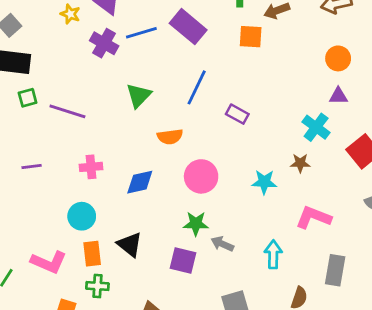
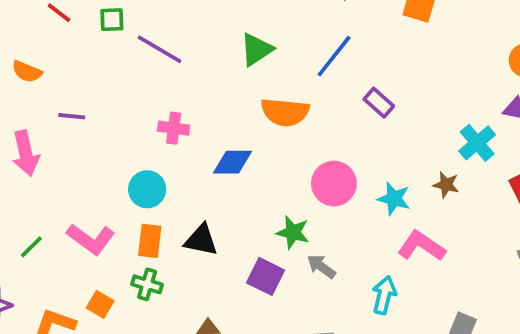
orange semicircle: (170, 137) -> (285, 112), size x1.4
purple line: (32, 167) -> (72, 116), moved
pink circle: (201, 176) -> (334, 184), moved
pink L-shape: (313, 217) -> (421, 246), moved
black triangle: (130, 245) -> (201, 240), turned -40

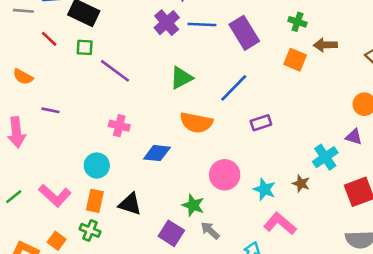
purple rectangle: (379, 103) -> (261, 123), turned -66

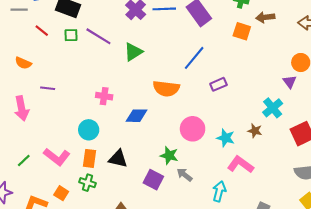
purple line: (115, 71) -> (98, 36), moved
green triangle: (181, 78) -> (133, 52), moved
purple triangle: (354, 137) -> (290, 82), moved, turned 40

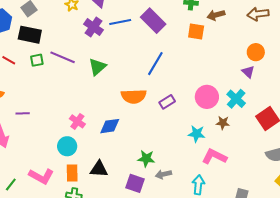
purple rectangle: (218, 84) -> (167, 102), moved
pink cross: (104, 96) -> (77, 121), moved, turned 35
pink circle: (193, 129) -> (207, 97), moved
gray arrow: (185, 175) -> (163, 174), turned -42

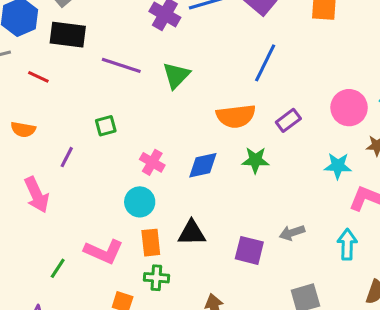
green square: (37, 60) -> (106, 126), moved
purple line: (23, 113) -> (67, 157), turned -56
green star: (146, 158) -> (255, 160), moved

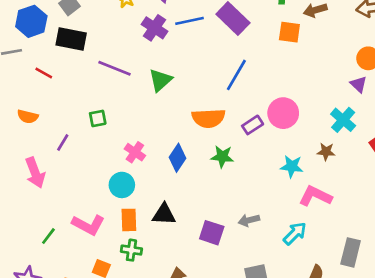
pink circle: (349, 108) -> (283, 113), moved
blue diamond: (203, 165) -> (178, 158), turned -48
cyan arrow: (347, 244) -> (295, 233), turned 40

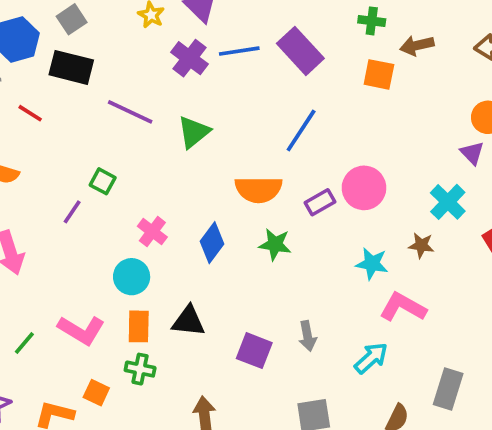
green square: (98, 118) -> (103, 181), turned 36
purple line: (63, 143) -> (72, 212), moved
gray arrow: (249, 220) -> (308, 336), turned -90

